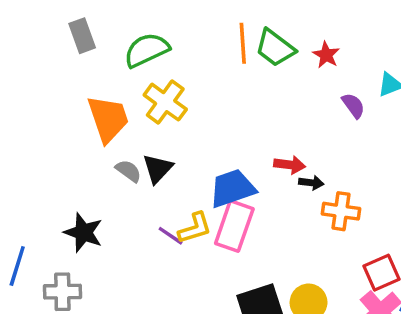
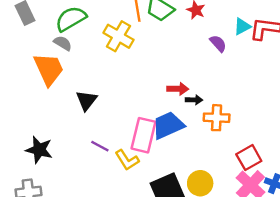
yellow cross: (165, 102) -> (118, 36), moved
gray semicircle: (128, 171) -> (63, 43), moved
blue trapezoid: (232, 188) -> (168, 125), moved
yellow L-shape: (195, 228) -> (127, 160), moved, turned 80

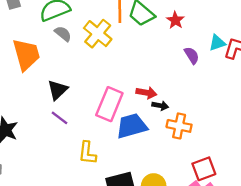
gray semicircle: (63, 43) -> (63, 34), moved
pink rectangle: (143, 135) -> (109, 104), moved
purple line: (100, 146) -> (59, 118), moved
yellow L-shape: (127, 160) -> (87, 153), turned 30

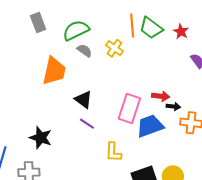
yellow cross: (98, 34) -> (115, 48), size x0.7
orange trapezoid: (26, 54) -> (54, 71), turned 32
black triangle: (58, 90) -> (83, 100), turned -36

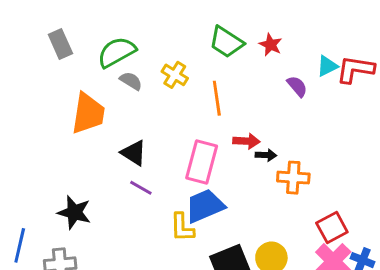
orange line: (132, 26) -> (217, 98), moved
blue trapezoid: (150, 126) -> (205, 206), moved

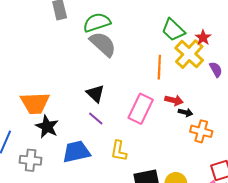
yellow cross: (175, 75) -> (189, 54), moved, size x1.6
gray semicircle: (131, 81) -> (103, 44), size x1.8
orange trapezoid: (88, 113) -> (35, 103), moved, turned 68
blue trapezoid: (205, 206) -> (76, 152), moved

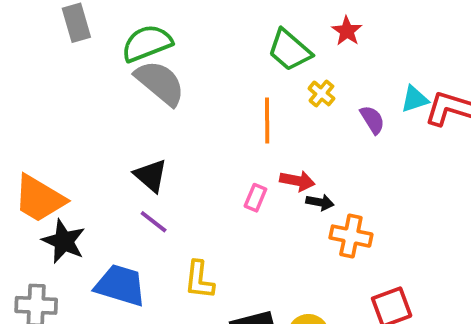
red star: (203, 38) -> (347, 31), moved
yellow cross: (189, 54) -> (321, 93), size x0.5
orange trapezoid: (35, 103) -> (39, 199), turned 36
pink rectangle: (141, 109) -> (255, 198), moved, size x0.5
blue trapezoid: (76, 152) -> (120, 285), turned 32

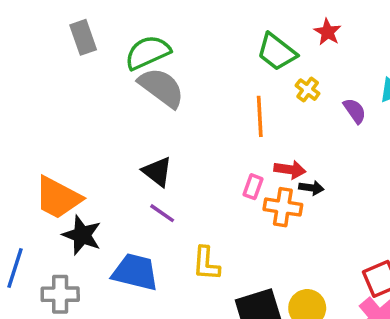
orange cross: (351, 236) -> (283, 207), moved

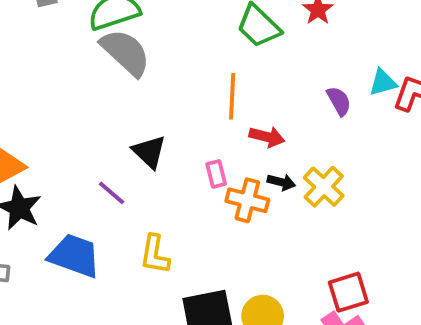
yellow cross: (308, 90) -> (324, 187), moved, size x1.5
red arrow: (290, 170) -> (267, 137), moved
black triangle: (157, 172) -> (149, 152), moved
pink rectangle: (253, 187) -> (216, 174), turned -40

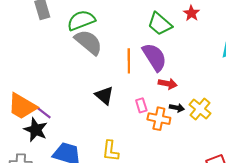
orange line: (232, 96) -> (129, 61), moved
purple semicircle: (339, 101) -> (154, 57), moved, size x1.8
purple line: (112, 193) -> (44, 113), moved

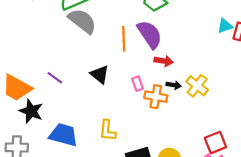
purple line: (44, 113) -> (55, 78), moved

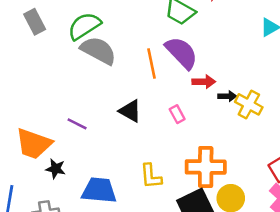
black arrow: (174, 85) -> (227, 96), moved
orange cross: (156, 97) -> (206, 167), moved, size x1.4
black star: (31, 111) -> (56, 169), size x0.7

